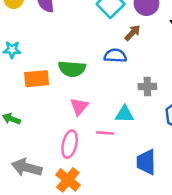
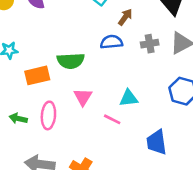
gray cross: (147, 86) -> (150, 44), moved
pink line: (105, 133) -> (112, 119), turned 30
pink ellipse: (70, 144) -> (48, 115), moved

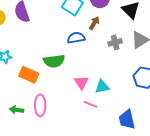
blue semicircle: (111, 42) -> (76, 38), moved
orange rectangle: (37, 75) -> (29, 75), turned 42
pink triangle: (83, 97) -> (81, 82), moved

